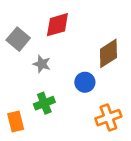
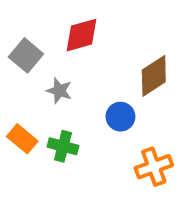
green cross: (44, 103) -> (63, 146), turned 36
orange rectangle: (16, 121) -> (22, 139), moved, turned -36

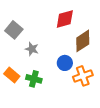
red diamond: (82, 35) -> (65, 19), moved
orange cross: (154, 167) -> (83, 76), moved

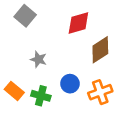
gray square: (14, 30) -> (25, 16), moved
blue circle: (65, 63) -> (70, 84), moved

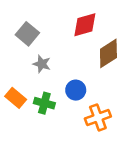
gray square: (25, 16) -> (27, 34), moved
orange cross: (100, 92) -> (98, 117), moved

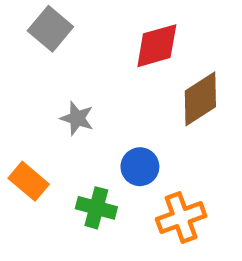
gray square: (27, 34) -> (50, 29), moved
green cross: (44, 103) -> (96, 208), moved

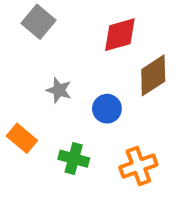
blue circle: (140, 167) -> (107, 109), moved

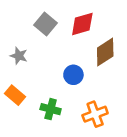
gray square: (39, 22) -> (45, 24), moved
gray star: (59, 90) -> (19, 56), moved

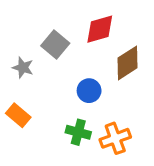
gray square: (45, 24) -> (55, 44), moved
green cross: (51, 109) -> (78, 132), moved

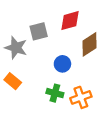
gray square: (55, 44) -> (39, 31), turned 36
gray star: (23, 68) -> (16, 48), size x1.5

